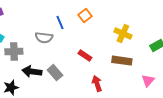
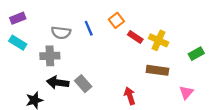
gray semicircle: (44, 38) -> (61, 33), moved
gray cross: (14, 52) -> (50, 56), moved
red rectangle: (85, 56) -> (135, 37), moved

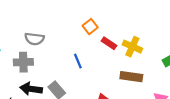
blue line: (89, 28) -> (78, 61), moved

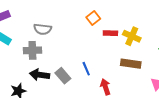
red rectangle: (109, 43) -> (110, 33), turned -32
blue line: (78, 61) -> (86, 69), moved

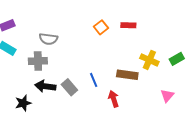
red rectangle: (110, 33) -> (128, 25), moved
yellow cross: (132, 36) -> (149, 60), moved
brown rectangle: (131, 64) -> (127, 75), moved

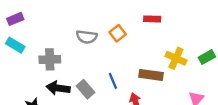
orange square: (101, 27) -> (118, 33), moved
gray semicircle: (48, 39) -> (87, 37), moved

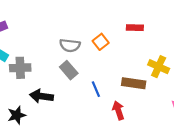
gray cross: (50, 59) -> (20, 68), moved
gray rectangle: (85, 89) -> (69, 70), moved

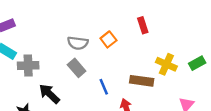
red rectangle: (135, 28) -> (143, 25), turned 70
black arrow: (41, 96) -> (49, 94), turned 35

